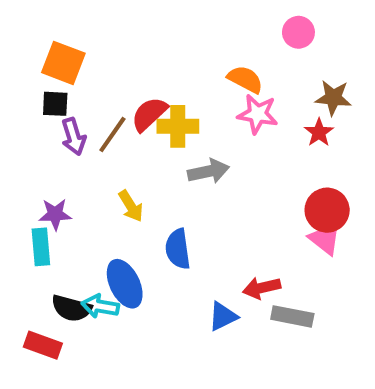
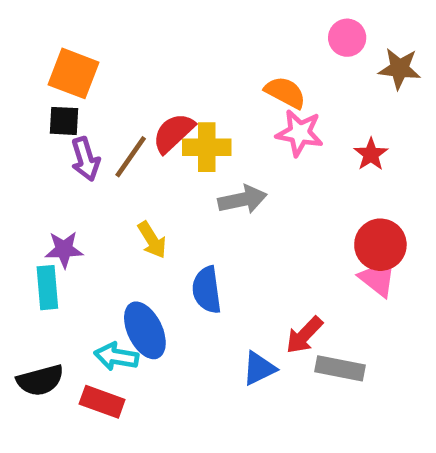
brown star: (333, 98) -> (399, 69), moved
red arrow: (262, 288) -> (304, 335), turned -33
black semicircle: (72, 308) -> (40, 380), moved, turned -30
red rectangle: (43, 345) -> (102, 402), moved

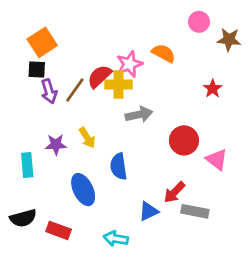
orange square: (74, 73) -> (42, 42), turned 36
pink star: (300, 133) -> (129, 64), moved, turned -30
red circle: (380, 245) -> (184, 140), moved
purple star: (64, 249) -> (56, 145), moved
cyan arrow: (116, 357) -> (116, 239), moved

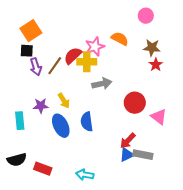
brown star: (229, 40) -> (152, 48), moved
blue ellipse: (83, 190) -> (61, 126), moved
blue triangle: (149, 211) -> (127, 155), moved

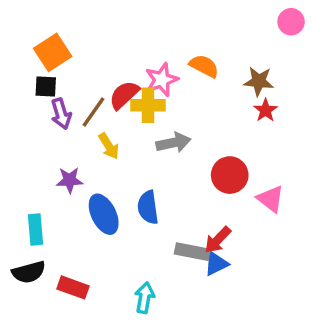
pink circle: (146, 16) -> (291, 22), moved
yellow arrow: (64, 101) -> (109, 146), moved
cyan rectangle: (20, 121) -> (36, 230), moved
gray rectangle: (143, 155) -> (192, 252), moved
cyan arrow: (85, 175) -> (145, 298), turned 90

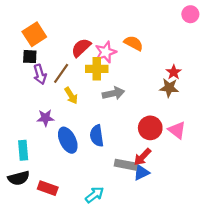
brown star: (259, 81) -> (169, 88), moved
red semicircle: (124, 95) -> (81, 48), moved
red circle: (230, 175) -> (150, 128), moved
cyan arrow: (145, 298) -> (94, 195), turned 42

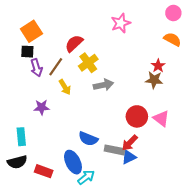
orange semicircle: (134, 43) -> (172, 39), moved
pink star: (106, 52) -> (121, 23), moved
yellow cross: (97, 69) -> (88, 63), turned -36
blue semicircle: (97, 136) -> (88, 139), moved, turned -60
blue ellipse: (68, 140) -> (73, 162), moved

